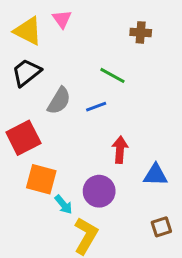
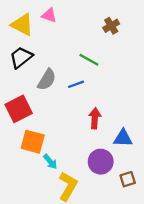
pink triangle: (62, 19) -> (49, 15), turned -35
brown cross: (141, 32) -> (111, 26), turned -35
purple circle: (99, 191) -> (101, 162), moved

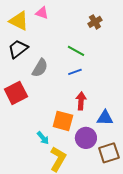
blue line: (76, 84) -> (75, 72), moved
orange square: (33, 142) -> (63, 121), moved
brown square: (128, 179) -> (109, 153), size x1.5

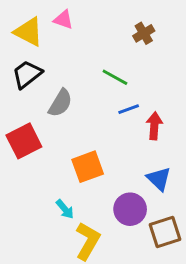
blue line: (75, 72) -> (129, 109), moved
red arrow: (81, 101) -> (154, 126), moved
blue triangle: (105, 118) -> (159, 179), turned 42
orange square: (63, 121) -> (88, 167), moved, turned -35

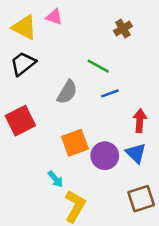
gray semicircle: (60, 103) -> (67, 92), moved
red arrow: (154, 126) -> (140, 121), moved
purple circle: (130, 209) -> (105, 156), moved

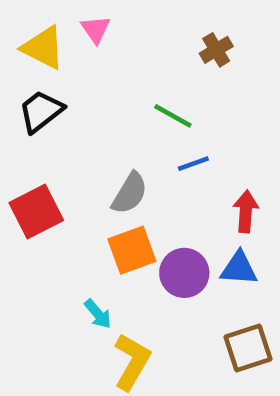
pink triangle: (54, 17) -> (96, 29), turned 36
gray semicircle: (67, 92) -> (130, 193), moved
blue triangle: (136, 153) -> (239, 268), turned -40

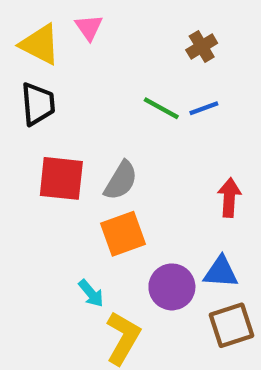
black trapezoid: (41, 111) -> (38, 104), turned 123
blue line: (193, 164) -> (204, 108), moved
red square: (36, 211) -> (61, 178), moved, turned 33
blue triangle: (239, 268) -> (221, 272), moved
purple circle: (184, 273) -> (172, 287), moved

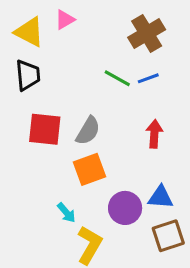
pink triangle: (89, 27) -> (65, 20), turned 35
brown cross: (202, 47) -> (147, 34), size x1.6
red arrow: (229, 198) -> (154, 134), moved

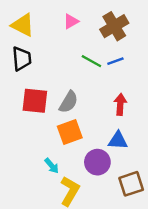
pink triangle: (65, 20) -> (71, 21), moved
blue triangle: (161, 197) -> (118, 140), moved

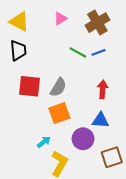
cyan arrow: (52, 166) -> (44, 142), turned -88

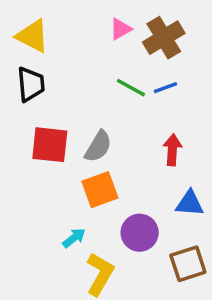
pink triangle: (60, 18) -> (121, 29), moved
blue triangle: (100, 120) -> (190, 203), moved

